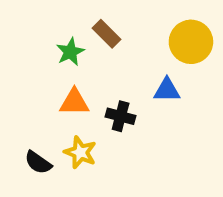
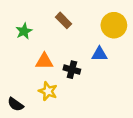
green star: (70, 52) -> (24, 31), moved
black semicircle: (38, 163) -> (16, 104), moved

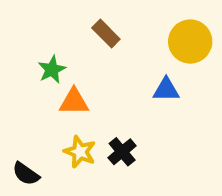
green star: (24, 31) -> (52, 70), moved
black cross: (72, 70) -> (122, 152), moved, turned 35

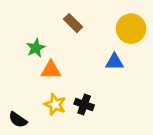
black cross: (122, 152) -> (84, 105), turned -30

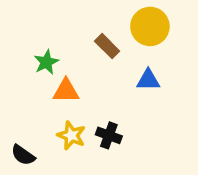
brown rectangle: (73, 23) -> (107, 46), moved
yellow circle: (131, 29) -> (150, 26), moved

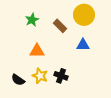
green star: (46, 62) -> (32, 20), moved
black semicircle: (23, 155) -> (18, 80), moved

